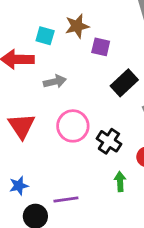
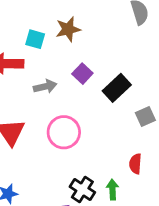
purple square: (101, 47) -> (82, 74), moved, turned 30
black cross: (109, 141) -> (82, 189), moved

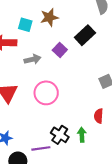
black rectangle: (117, 88) -> (85, 35), moved

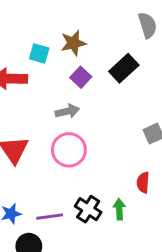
purple square: (60, 50) -> (81, 77), moved
gray arrow: (33, 59) -> (67, 111), moved
purple line: (41, 148) -> (50, 217), moved

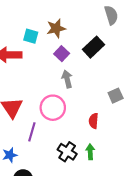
gray arrow: (67, 111) -> (67, 79), moved, turned -91
red semicircle: (143, 182) -> (94, 121), moved
purple line: (50, 217) -> (32, 132), moved, turned -66

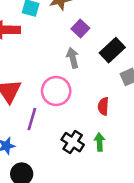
black rectangle: (94, 47) -> (112, 50), moved
purple square: (62, 54) -> (80, 28), moved

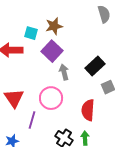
purple square: (80, 28) -> (52, 51), moved, size x1.5
red semicircle: (103, 106) -> (88, 110), size x1.5

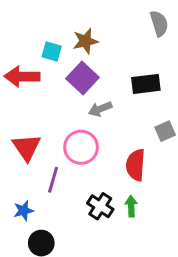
black rectangle: (95, 66) -> (146, 84), moved, turned 36
gray arrow: (64, 72) -> (100, 109), turned -98

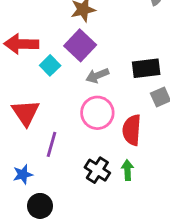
cyan square: (52, 51) -> (50, 65), moved, turned 30
black rectangle: (146, 84) -> (146, 68), moved
pink circle: (81, 147) -> (97, 113), moved

